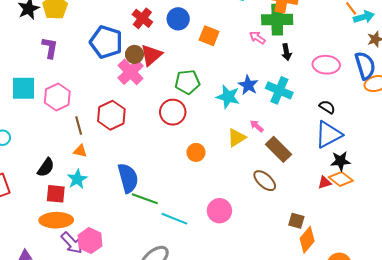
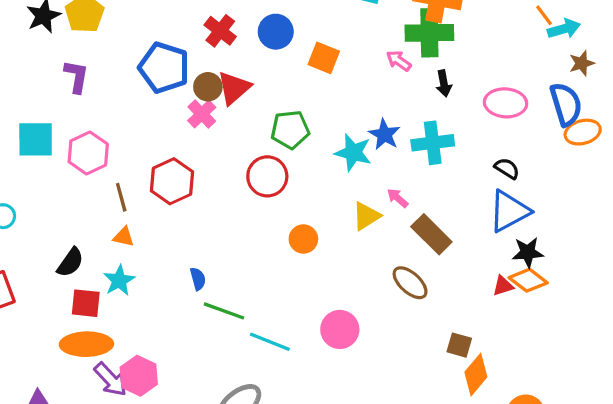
pink cross: (131, 72) -> (202, 114), size x0.7
cyan cross: (279, 90) -> (433, 143), turned -30
blue semicircle: (128, 178) -> (198, 279), size x0.5

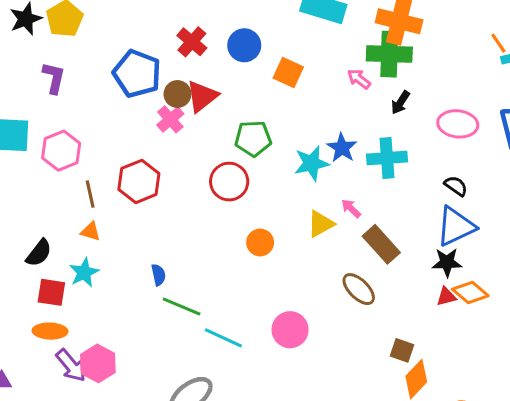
black arrow: (444, 83) -> (400, 102), turned 40
cyan star: (353, 153) -> (311, 163), turned -30
black star: (528, 252) -> (447, 262), moved
orange ellipse: (86, 344) -> (50, 331), size x0.7

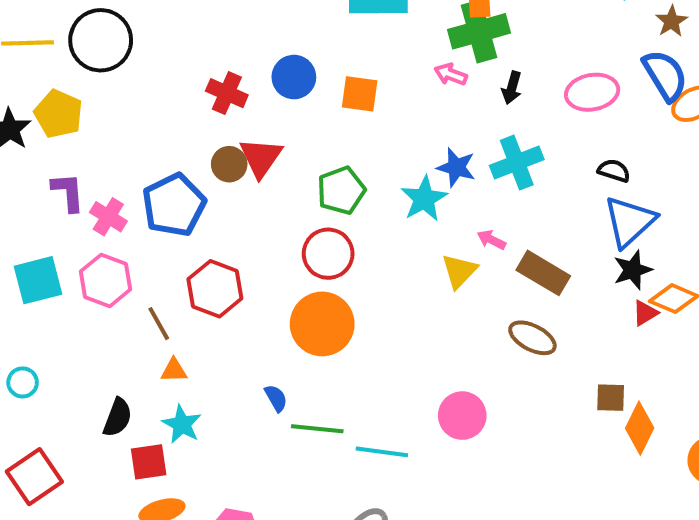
blue pentagon: (137, 74) -> (174, 205), moved, turned -30
pink cross: (170, 119) -> (108, 217), moved
orange circle: (260, 242) -> (322, 324), moved, size x1.8

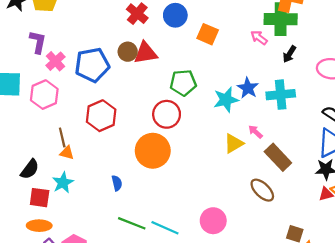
red triangle: (261, 157) -> (145, 53), turned 30
brown line: (159, 324) -> (62, 138), moved
green line: (317, 429) -> (132, 223), moved

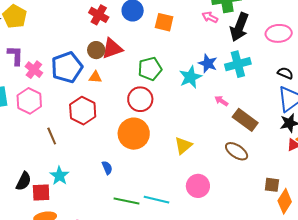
black arrow: (289, 54) -> (239, 27), size x1.8
yellow triangle: (234, 143) -> (183, 145), moved
orange triangle: (67, 153) -> (95, 77), moved
black semicircle: (30, 169) -> (24, 181), moved

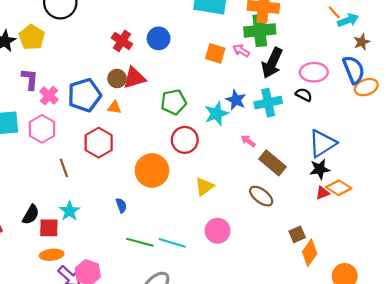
orange square: (164, 22) -> (215, 53), moved
black semicircle: (285, 73) -> (304, 95), moved
red circle: (140, 99) -> (185, 140), moved
brown square: (272, 185) -> (297, 234), turned -35

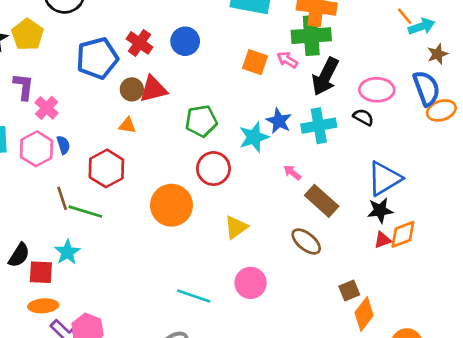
blue pentagon: (84, 95) -> (97, 58), moved
orange diamond: (339, 188) -> (403, 234), turned -55
blue semicircle: (121, 205) -> (63, 145), moved
green line: (140, 242) -> (85, 212), moved

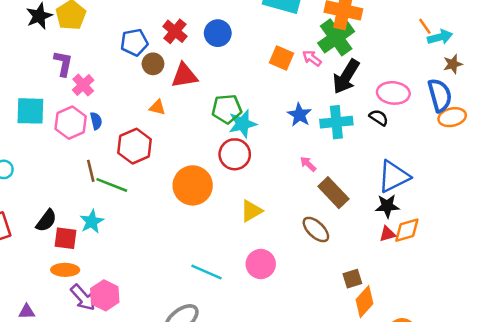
green cross: (311, 36) -> (336, 37), turned -36
blue pentagon: (97, 58) -> (134, 42), size x0.7
brown circle: (132, 89) -> (153, 64), moved
cyan star: (254, 137) -> (243, 124), moved

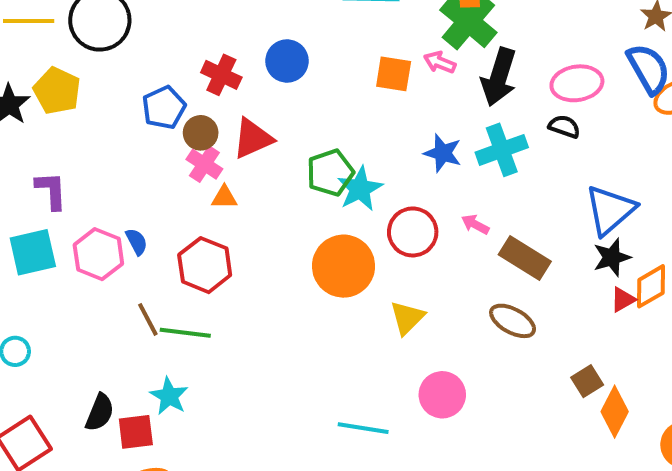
purple L-shape: (63, 63) -> (51, 191), moved
pink cross: (83, 85) -> (204, 164), moved
red circle: (235, 154) -> (413, 232), moved
orange circle: (193, 185) -> (344, 266), moved

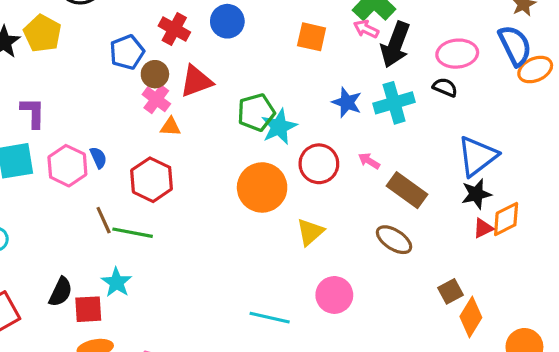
pink arrow: (440, 62) -> (366, 29), moved

